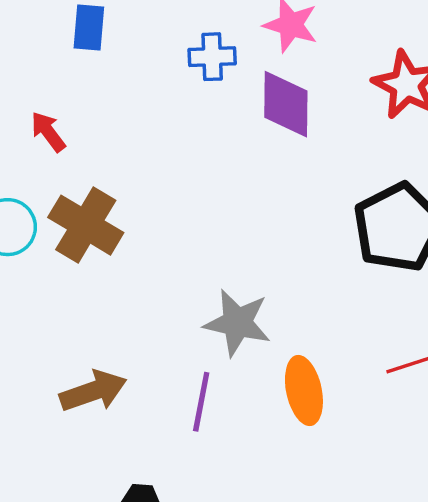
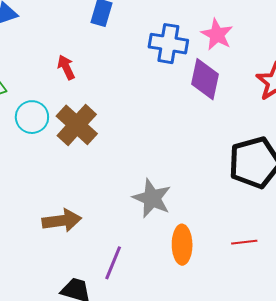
blue cross: (212, 57) -> (168, 44), size x1.4
purple line: (201, 402) -> (113, 263), moved

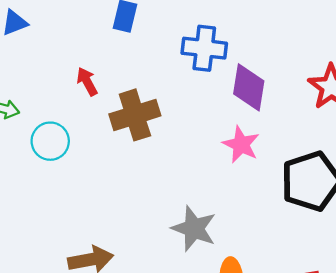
pink star: (217, 35) -> (241, 144), moved
brown cross: (77, 125) -> (135, 115), moved, turned 33

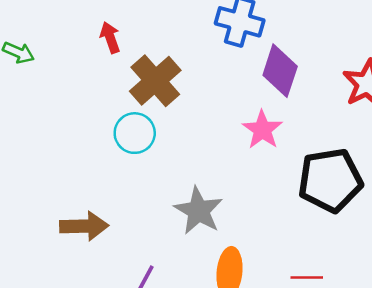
brown cross: (135, 115) -> (155, 81), turned -33
cyan circle: (50, 141) -> (135, 133), moved

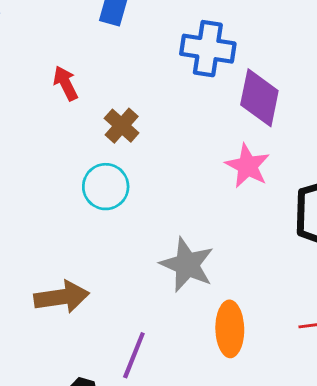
brown cross: (155, 81) -> (122, 126), size x0.6

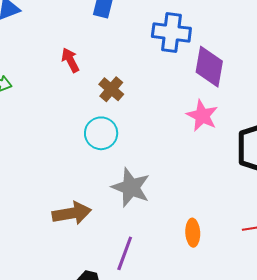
gray star: (187, 265) -> (131, 187), moved
orange ellipse: (230, 329) -> (193, 233), size x0.7

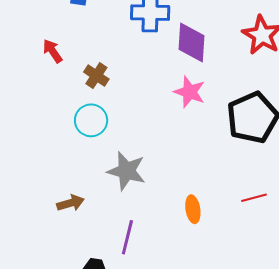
brown arrow: (72, 213) -> (71, 203), size x0.7

